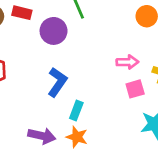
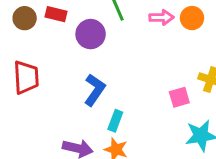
pink arrow: (127, 62) -> (161, 17), moved

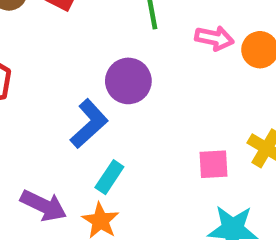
purple circle: (91, 34) -> (128, 81), moved

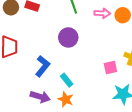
blue L-shape: (89, 124) -> (43, 66), moved
cyan rectangle: (109, 177) -> (67, 80), turned -64

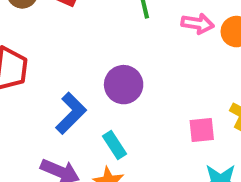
purple circle: (68, 37) -> (124, 85), moved

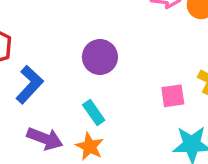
blue L-shape: (71, 113) -> (30, 85), moved

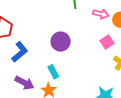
pink square: (173, 96) -> (107, 42), moved, turned -32

